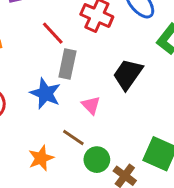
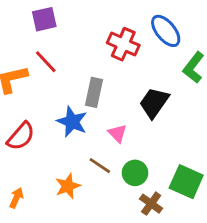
red line: (53, 33) -> (46, 62), moved
green circle: (97, 160) -> (135, 173), moved

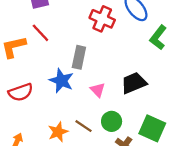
black trapezoid: (154, 103) -> (134, 83), moved, turned 32
red semicircle: (21, 136) -> (21, 92), turned 30
brown line: (100, 166) -> (84, 126), moved

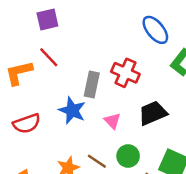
red cross: (102, 19) -> (125, 73), moved

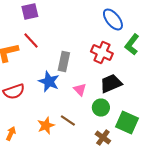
red cross: (125, 73) -> (102, 53), moved
green circle: (128, 156) -> (101, 108), moved

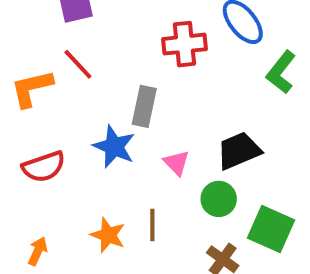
red cross: (102, 53) -> (184, 44), moved, turned -30
brown line: (68, 121) -> (152, 225), turned 56
orange star: (46, 126) -> (108, 235), turned -30

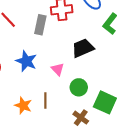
gray rectangle: (144, 106) -> (40, 25), moved
black trapezoid: (239, 151) -> (83, 48), moved

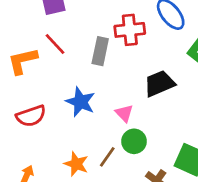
green circle: (79, 87) -> (134, 141), moved
brown line: (45, 100) -> (107, 157), turned 35

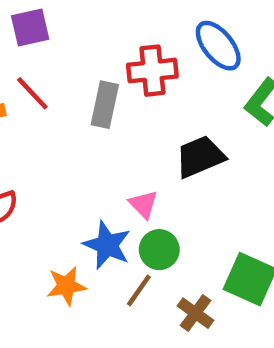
blue star: (80, 102) -> (107, 245), moved
brown line: (107, 157) -> (139, 290), moved
orange star: (76, 164) -> (66, 286), turned -30

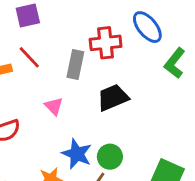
black trapezoid: (200, 157) -> (113, 98), moved
pink triangle: (143, 204) -> (54, 106), moved

